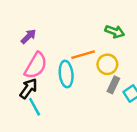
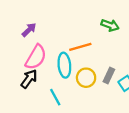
yellow circle: (107, 64) -> (86, 78), moved
cyan line: (35, 107) -> (55, 97), moved

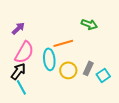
cyan line: (55, 97) -> (21, 87), moved

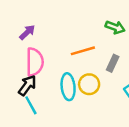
pink semicircle: (24, 52) -> (35, 62), turned -30
cyan ellipse: (49, 59) -> (68, 87), moved
gray rectangle: (88, 68) -> (113, 63), moved

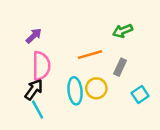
green arrow: (115, 27) -> (123, 31), turned 138

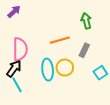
green arrow: (123, 31) -> (86, 21), turned 98
purple arrow: (34, 36) -> (14, 12), moved

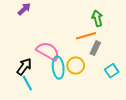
orange line: (60, 40) -> (86, 36), moved
pink semicircle: (20, 49) -> (48, 51), moved, turned -60

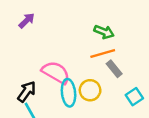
green arrow: (97, 18) -> (104, 32), moved, turned 126
gray rectangle: (95, 48) -> (114, 69), turned -64

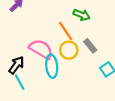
orange line: (103, 53) -> (66, 31), moved, turned 72
yellow circle: (90, 90) -> (69, 50), moved

